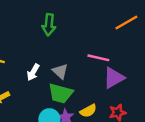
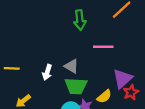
green arrow: (49, 25) -> (80, 20), moved
purple triangle: (114, 78) -> (123, 79), moved

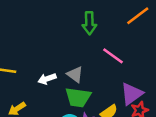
pink line: (103, 47) -> (113, 56), turned 30
white arrow: (47, 72) -> (47, 79), turned 48

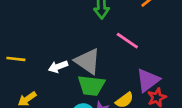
gray triangle: (75, 74) -> (88, 61), size x1.5

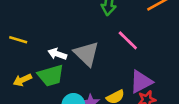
white arrow: (58, 67) -> (57, 54), turned 30
green trapezoid: (91, 85) -> (51, 76), moved, turned -32

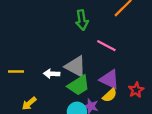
green trapezoid: (51, 76) -> (79, 85), moved
purple triangle: (141, 82) -> (109, 79), moved, turned -50

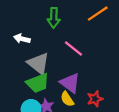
white arrow: (52, 74) -> (22, 39), moved
yellow semicircle: (110, 95) -> (67, 99), turned 88

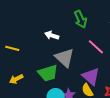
green arrow: (54, 18) -> (81, 19), turned -30
green trapezoid: (38, 83) -> (48, 73), moved

